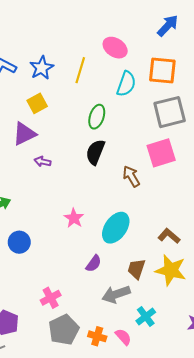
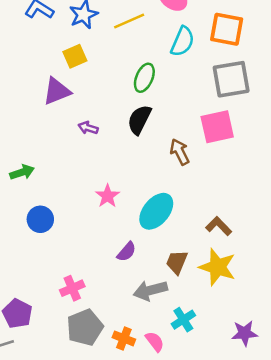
yellow line: (80, 70) -> (129, 21), turned 45
purple arrow: (43, 162) -> (88, 128), moved

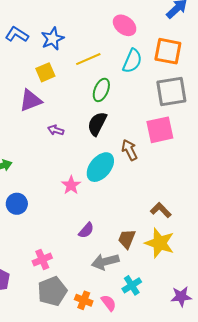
yellow line: (129, 21) -> (88, 59), moved
cyan ellipse: (156, 211) -> (100, 167), moved

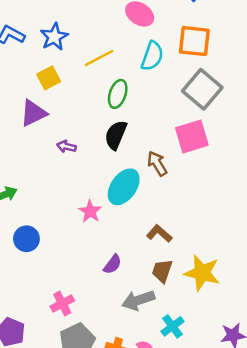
gray square: (171, 91) -> (202, 89), turned -36
brown L-shape: (161, 210) -> (159, 234), moved

